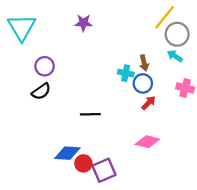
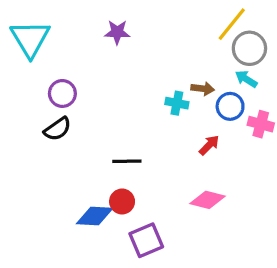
brown arrow: (144, 63) -> (203, 89), turned -70
blue circle: (143, 83) -> (230, 106), moved
red circle: (83, 163) -> (122, 201), moved

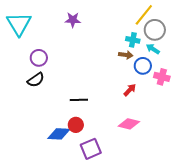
cyan cross: (177, 103) -> (133, 40), moved

